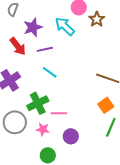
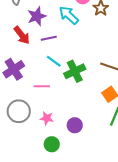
green cross: (38, 103) -> (75, 71), moved
pink line: (59, 113) -> (42, 86), moved

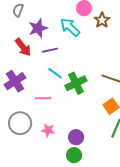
green circle: (52, 144) -> (74, 155), moved

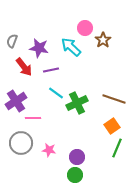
gray semicircle: (18, 10) -> (12, 41), moved
purple star: (38, 28) -> (39, 48), turned 30
pink line: (43, 98) -> (33, 118), moved

